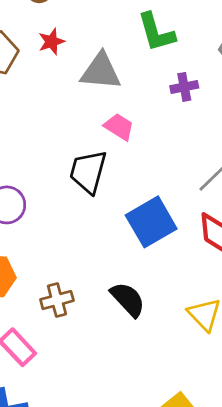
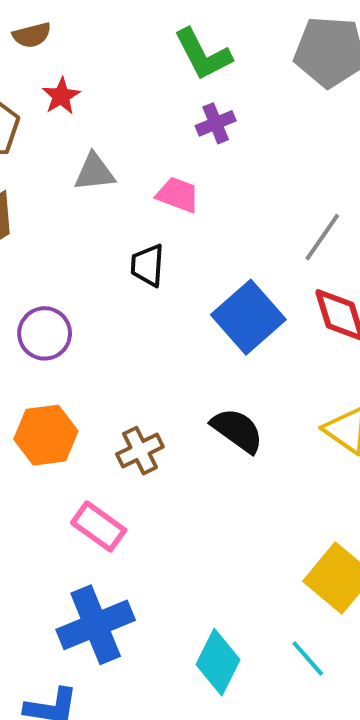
gray triangle: (101, 71) -> (94, 172), moved, size x0.7
purple cross: (184, 87) -> (216, 123), moved
black trapezoid: (88, 172) -> (148, 265), size x0.7

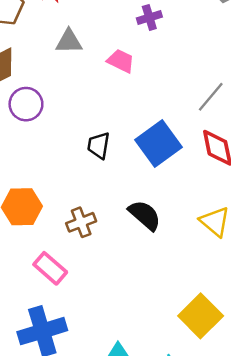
black trapezoid: (148, 265) -> (99, 145), moved
purple circle: (45, 333) -> (26, 104), moved

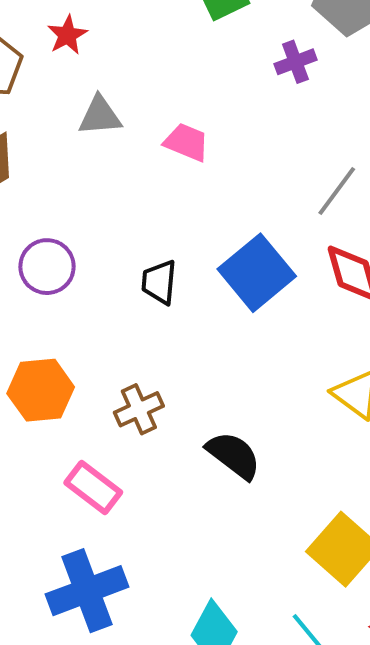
purple cross: (149, 18) -> (295, 62), moved
purple circle: (26, 104) -> (47, 267), moved
black semicircle: (145, 215) -> (234, 455), moved

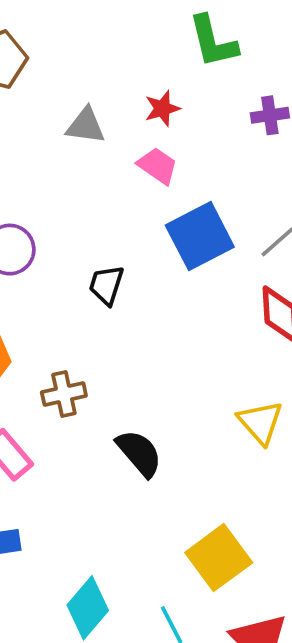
red star: (67, 35) -> (162, 108), moved
blue square: (257, 273) -> (200, 236), moved

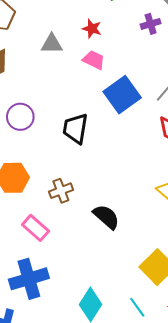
red star: (162, 108) -> (92, 29), turned -30
black trapezoid: (106, 285) -> (75, 128), size x1.4

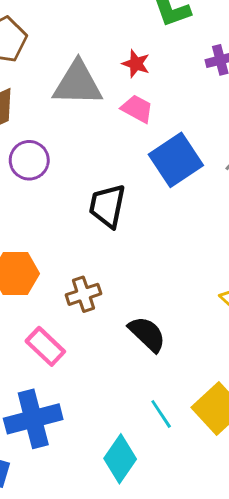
gray triangle: (52, 44) -> (78, 84), size x1.6
purple circle: (20, 117) -> (29, 160), moved
cyan line: (137, 307) -> (161, 414), moved

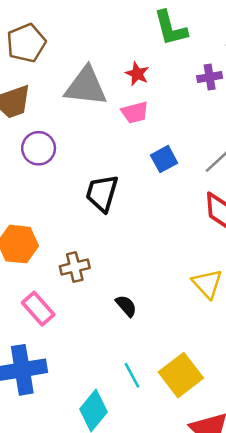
pink trapezoid: (137, 109) -> (135, 112), turned 132
blue square: (176, 160) -> (164, 159), size x0.6
black semicircle: (147, 334) -> (126, 306), size x0.7

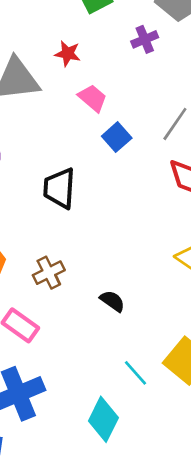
pink trapezoid: (135, 112) -> (93, 98), moved, turned -112

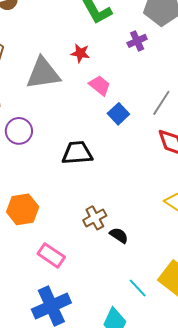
black trapezoid: (59, 188) -> (77, 153), turned 84
brown cross: (49, 273) -> (95, 218), moved

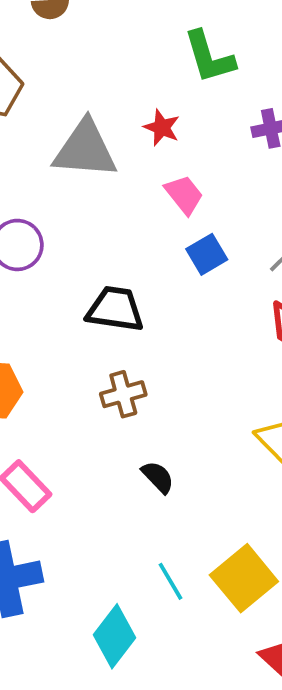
brown cross: (95, 218) -> (123, 394), moved

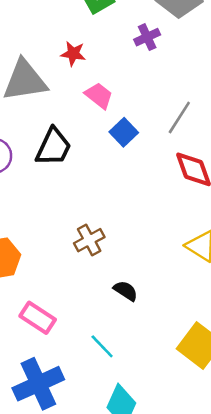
black trapezoid: (115, 309) -> (53, 147), moved, turned 120
cyan line: (170, 581) -> (102, 346), moved

